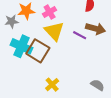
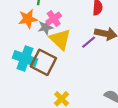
gray star: (12, 21) -> (46, 27), moved
purple line: (80, 35) -> (89, 42), turned -64

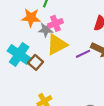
yellow triangle: (60, 39) -> (57, 45), turned 35
brown square: (43, 62) -> (36, 62), size x0.6

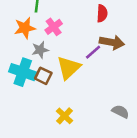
gray star: (46, 30) -> (40, 50), moved
yellow triangle: (57, 45) -> (69, 68), moved

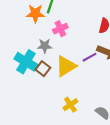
orange star: (25, 28) -> (35, 13), moved
yellow cross: (65, 116) -> (70, 105), moved

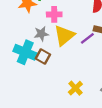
pink cross: (60, 29) -> (54, 14), turned 32
yellow triangle: (66, 66) -> (64, 36), moved

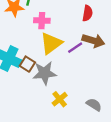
gray star: (41, 34) -> (45, 73), moved, size x1.5

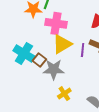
pink cross: (42, 21) -> (56, 23), size x1.5
purple line: (75, 48) -> (83, 50), turned -56

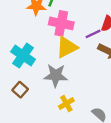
purple line: (83, 50) -> (93, 34), moved, turned 56
brown square: (39, 60) -> (20, 90), moved

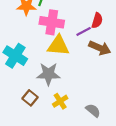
yellow triangle: (67, 47) -> (58, 46), turned 35
brown square: (20, 90) -> (30, 98), moved

